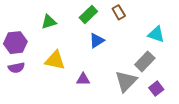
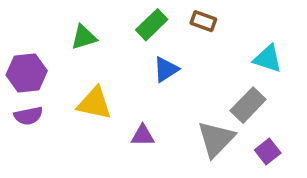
brown rectangle: (119, 12) -> (203, 21), turned -40

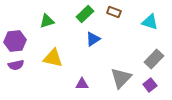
cyan triangle: (268, 59) -> (150, 22), moved
gray rectangle: (248, 105) -> (154, 59), moved
purple triangle: (143, 135) -> (82, 84), moved

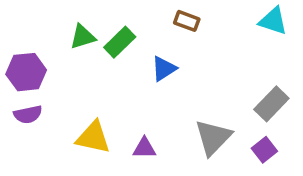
brown rectangle: (114, 12) -> (187, 21), moved
green rectangle: (85, 14) -> (120, 42), moved
cyan triangle: (150, 22) -> (273, 21), moved
yellow triangle: (53, 58) -> (93, 137), moved

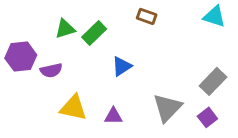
blue triangle: (164, 69) -> (122, 66), moved
purple semicircle: (28, 114) -> (51, 70), moved

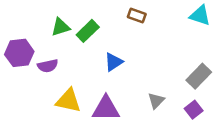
gray triangle: (167, 108) -> (156, 101), size x0.6
purple triangle: (113, 116) -> (106, 108), size x1.6

